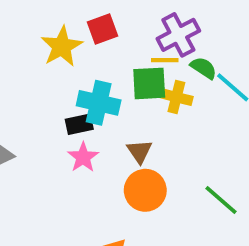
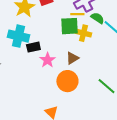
cyan cross: (99, 103) -> (18, 36), moved
brown triangle: (139, 151) -> (72, 58), moved, turned 32
pink star: (83, 157) -> (47, 60), moved

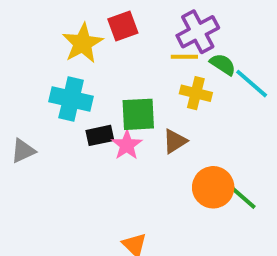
green square: (69, 26) -> (138, 114), moved
black rectangle: (33, 47) -> (100, 135), moved
orange circle: (67, 81) -> (213, 187), moved

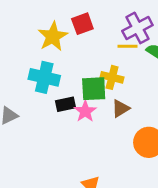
yellow cross: (196, 93) -> (112, 77), moved

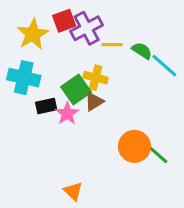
purple cross: (137, 28) -> (87, 28), moved
green square: (94, 89) -> (76, 90), turned -32
brown triangle: (121, 108) -> (94, 102), moved

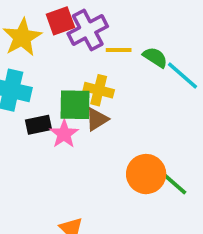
green square: (76, 90) -> (75, 105), turned 36

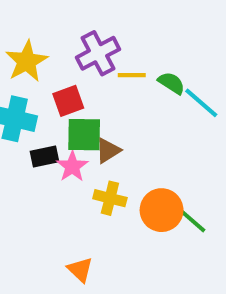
red square: (60, 21) -> (68, 101), moved
yellow cross: (99, 90) -> (110, 198), moved

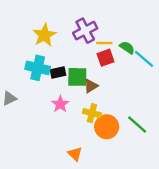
red square: (68, 101) -> (106, 58), moved
black rectangle: (44, 156) -> (58, 72), moved
pink star: (72, 166) -> (60, 104), moved
orange circle: (162, 210) -> (107, 127), moved

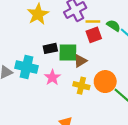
cyan cross: (38, 68) -> (26, 67), moved
orange circle: (107, 127) -> (105, 82), moved

